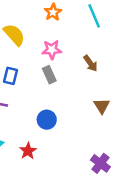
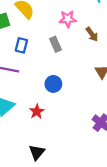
pink star: (52, 50) -> (68, 19), moved

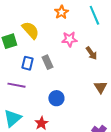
gray rectangle: (56, 44) -> (47, 62), moved

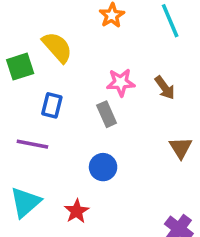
pink star: (69, 39) -> (121, 82), moved
gray rectangle: (47, 62) -> (107, 114), moved

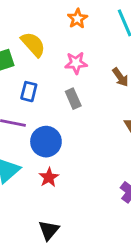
pink star: (121, 82) -> (76, 63), moved
blue circle: (103, 167) -> (46, 142), moved, size x1.4

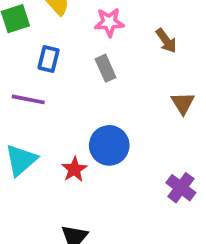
blue circle: (46, 142) -> (109, 145), moved

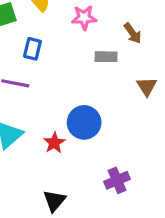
gray rectangle: (106, 68) -> (106, 57), moved, turned -65
purple cross: (181, 188) -> (117, 180), moved, turned 30

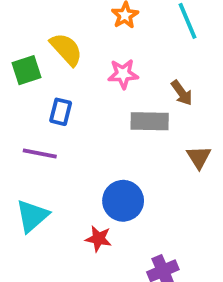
gray rectangle: (106, 57) -> (150, 121), size x1.4
red star: (54, 143) -> (98, 239), moved, turned -30

